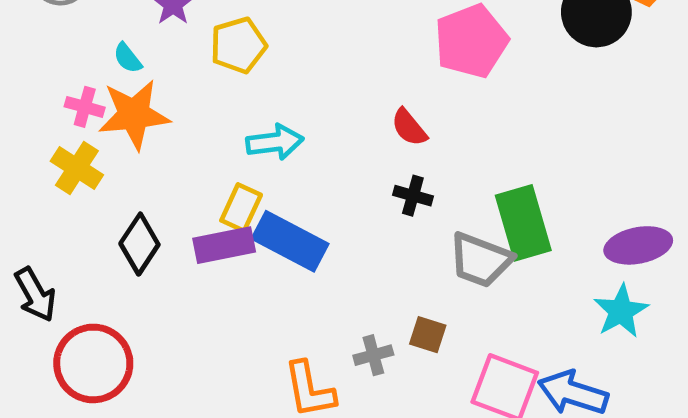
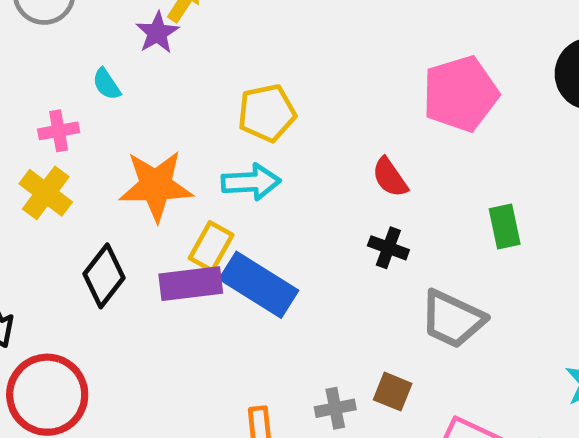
yellow pentagon: (238, 45) -> (267, 113), moved
pink cross: (85, 107) -> (59, 131), turned -30
orange star: (134, 115) -> (156, 186), moved
green rectangle: (523, 223) -> (505, 227), moved, size x0.6

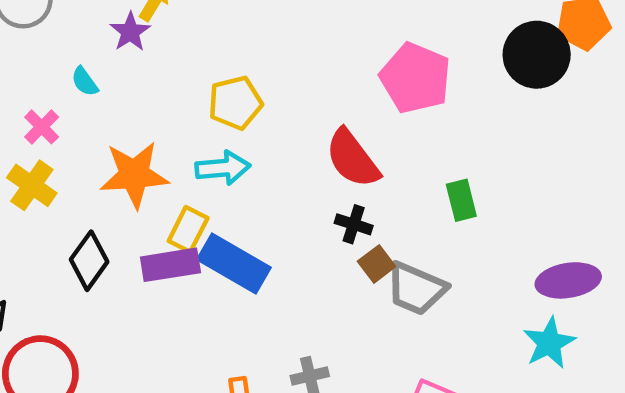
pink pentagon: (460, 94) -> (415, 78), turned -30
pink cross: (59, 131) -> (42, 127), turned -33
red semicircle: (390, 177) -> (352, 159), size x1.6
brown square: (393, 392) -> (377, 264), moved, turned 33

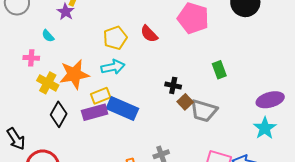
pink cross: (42, 127) -> (31, 58), turned -35
red semicircle: (352, 159) -> (149, 34), moved, size x0.7
yellow cross: (32, 185) -> (48, 83), moved
yellow rectangle: (188, 229) -> (101, 96), turned 48

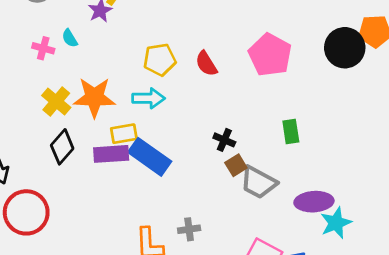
pink cross: (31, 58) -> (43, 48), moved
purple ellipse: (270, 100) -> (314, 202), moved

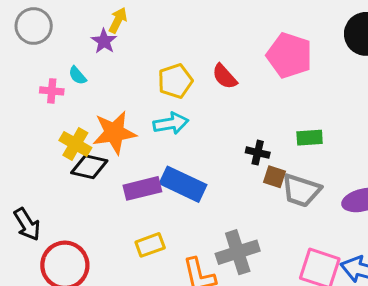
green rectangle: (291, 132) -> (310, 138), moved, turned -75
yellow rectangle: (124, 134) -> (150, 245), moved
black diamond: (62, 147) -> (89, 167), moved, turned 72
brown square: (236, 165) -> (274, 177), turned -30
gray cross: (189, 229) -> (238, 252), size x1.8

